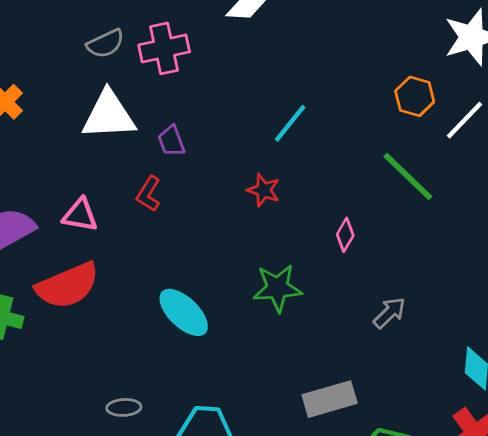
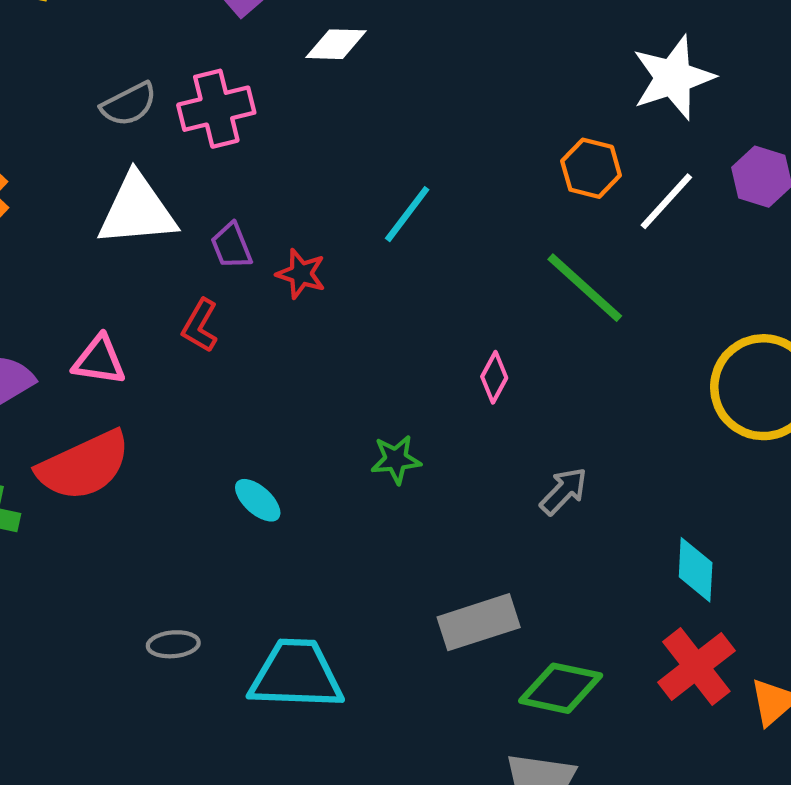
red star: (264, 190) -> (301, 274), moved
green star: (277, 288) -> (396, 459), size x0.7
cyan ellipse: (184, 312) -> (258, 500), size x0.6

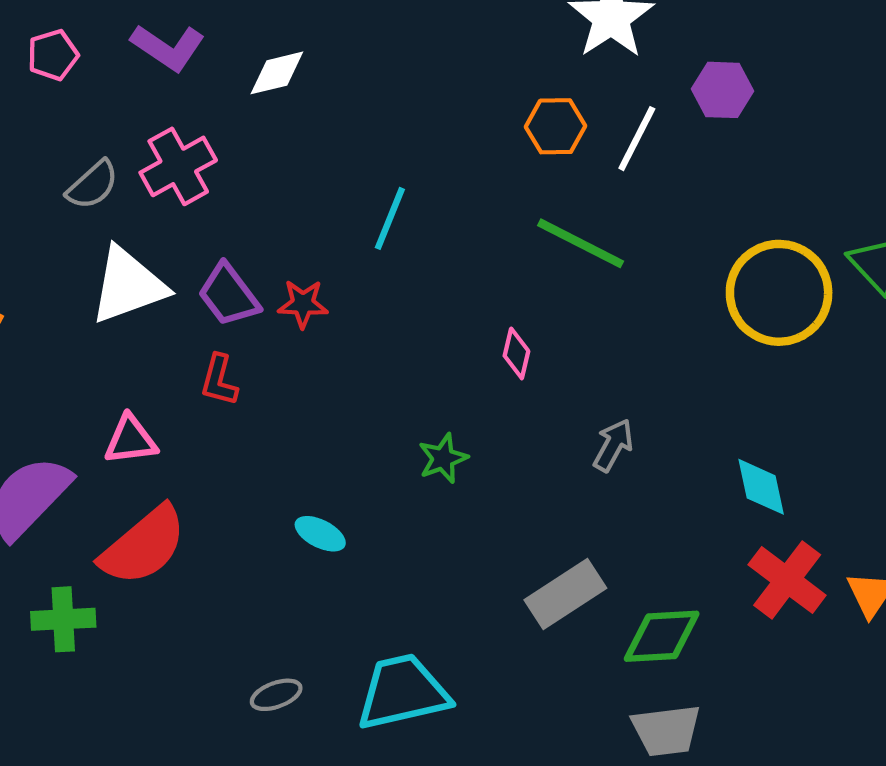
purple trapezoid: (231, 246) -> (229, 295), size x1.4

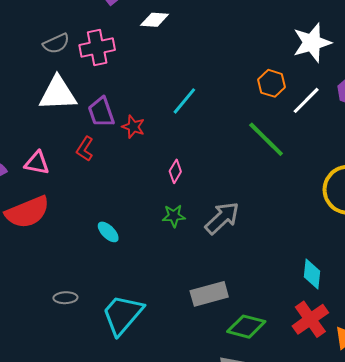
pink diamond: (516, 353) -> (175, 171), moved
gray arrow: (613, 445) -> (222, 218), moved, size x1.5
cyan trapezoid: (403, 692) -> (122, 315), turned -54

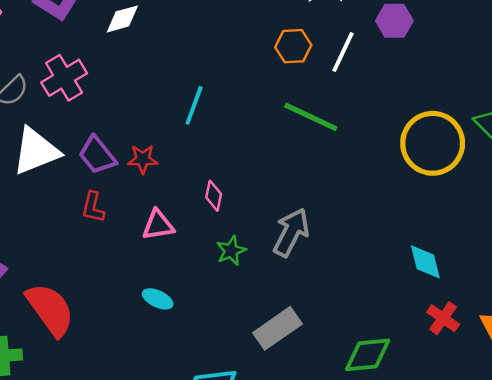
pink triangle: (37, 163) -> (158, 225), moved
red semicircle: (27, 212) -> (50, 310), turned -84
gray rectangle: (209, 294) -> (277, 328), moved
red cross: (310, 319) -> (443, 318), size x0.7

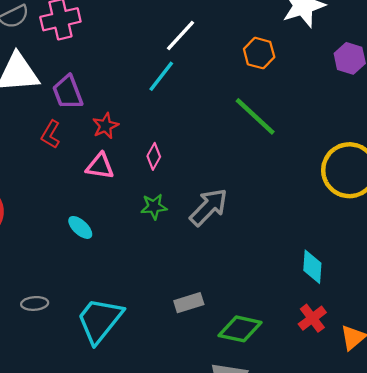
white line: (343, 52) -> (180, 36), moved
red star: (143, 159) -> (105, 126), moved, turned 30
gray rectangle: (277, 328) -> (189, 303), moved, size x0.7

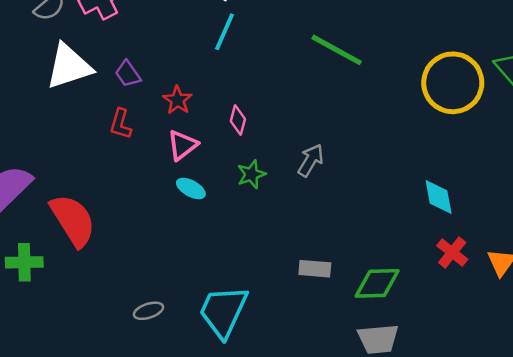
purple trapezoid: (68, 92) -> (128, 74), size x0.7
pink triangle: (100, 166) -> (182, 145), turned -32
gray arrow: (209, 207) -> (311, 160), size x0.7
cyan ellipse: (80, 227) -> (191, 188), moved
gray rectangle: (189, 303) -> (315, 269), turned 36

